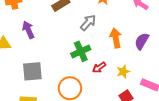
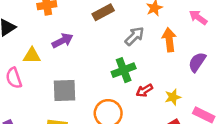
purple arrow: (28, 30) -> (62, 41), turned 84
orange arrow: (116, 38) -> (169, 40), moved

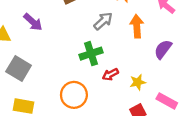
purple arrow: (62, 41) -> (33, 22), turned 66
gray square: (65, 91) -> (19, 68), moved, turned 30

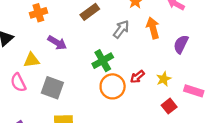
green cross: (91, 54) -> (103, 61), moved
orange circle: (74, 95) -> (113, 86), moved

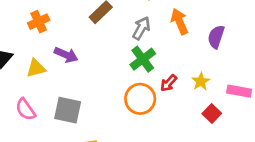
yellow triangle: (32, 60) -> (36, 68), moved
green cross: (103, 61) -> (143, 59), moved

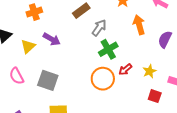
gray arrow: (141, 28) -> (99, 28), moved
yellow triangle: (36, 68) -> (28, 46), turned -35
red square: (212, 113) -> (155, 96), turned -32

